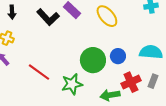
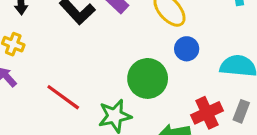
blue circle: (118, 56) -> (187, 49), moved

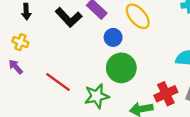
blue circle: (187, 49) -> (113, 37), moved

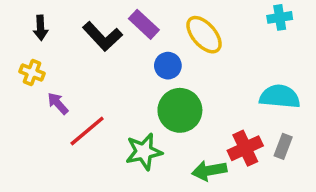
purple arrow: (16, 67) -> (58, 103), moved
red line: (58, 82) -> (87, 131), turned -76

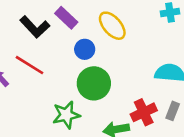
red line: (87, 131) -> (30, 65), moved, turned 72

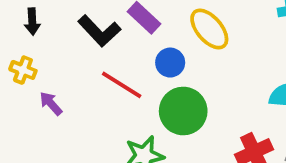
red line: (30, 65) -> (122, 85), moved

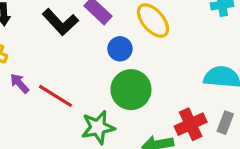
red line: (122, 85) -> (56, 96), moved

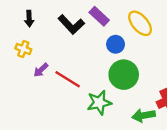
purple arrow: (19, 83) -> (41, 70), turned -91

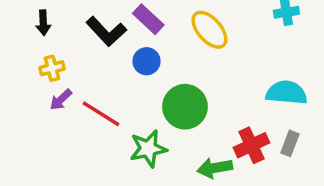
blue circle: (116, 44) -> (147, 61), moved
yellow cross: (23, 49) -> (52, 68), moved, turned -35

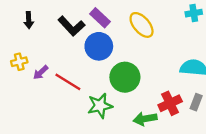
blue circle: (147, 61) -> (99, 46), size x1.5
yellow cross: (52, 68) -> (19, 62), moved

